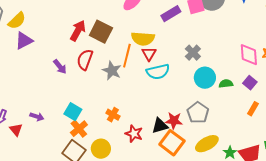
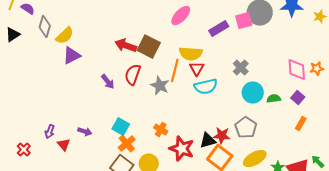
red arrow: (78, 31) -> (126, 46), turned -100
red star: (134, 134) -> (182, 149), size x1.4

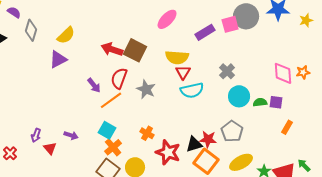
yellow semicircle: (65, 36) -> (66, 35), moved
orange line: (175, 71) -> (111, 100), moved, turned 40
purple square: (298, 98) -> (276, 102), moved, turned -32

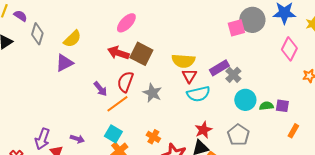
pink ellipse: (167, 19) -> (126, 23), moved
purple rectangle: (205, 32) -> (219, 68), moved
pink diamond: (283, 73) -> (289, 49), moved, turned 30
purple arrow: (36, 135) -> (42, 139), size x1.5
red star: (208, 139) -> (203, 130), moved, turned -30

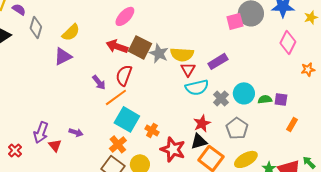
gray cross: (233, 75) -> (221, 98), moved
gray star: (152, 93) -> (159, 53), moved
cyan square: (113, 134) -> (127, 119), moved, size x1.4

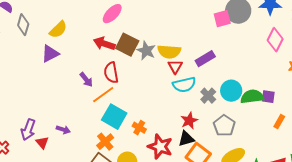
red semicircle: (124, 75) -> (111, 73), turned -30
green semicircle: (265, 99) -> (252, 97), size x1.6

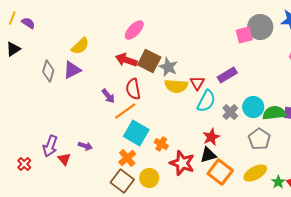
gray diamond: (23, 25) -> (48, 71), moved
yellow semicircle: (169, 52) -> (176, 86), moved
cyan semicircle: (184, 85) -> (206, 101), turned -50
gray pentagon: (224, 126) -> (259, 139), moved

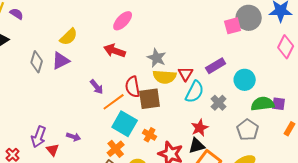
brown square: (149, 61) -> (150, 99), moved, turned -35
red semicircle: (133, 89) -> (133, 87), moved
cyan circle: (253, 107) -> (245, 80), moved

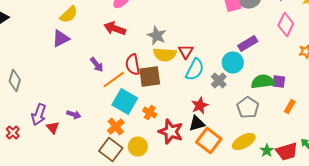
gray diamond: (37, 62) -> (15, 81), moved
purple rectangle: (216, 66) -> (248, 44), moved
cyan circle: (245, 80) -> (233, 63), moved

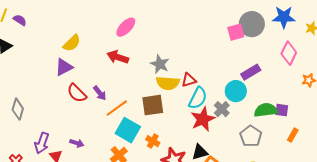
red triangle: (186, 52) -> (189, 80), turned 42
red semicircle: (133, 65) -> (77, 93), moved, turned -35
red star: (200, 106) -> (203, 119), moved, size x1.4

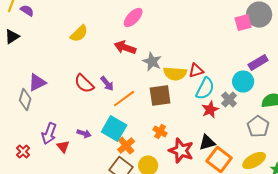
gray star: (160, 64) -> (152, 62), moved
purple triangle: (64, 67) -> (37, 83), moved
red star: (203, 119) -> (210, 110), size x0.7
cyan square: (128, 130) -> (114, 129), moved

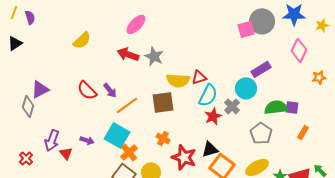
purple semicircle: (27, 11) -> (30, 17), turned 40
gray star: (152, 62) -> (154, 56), moved

